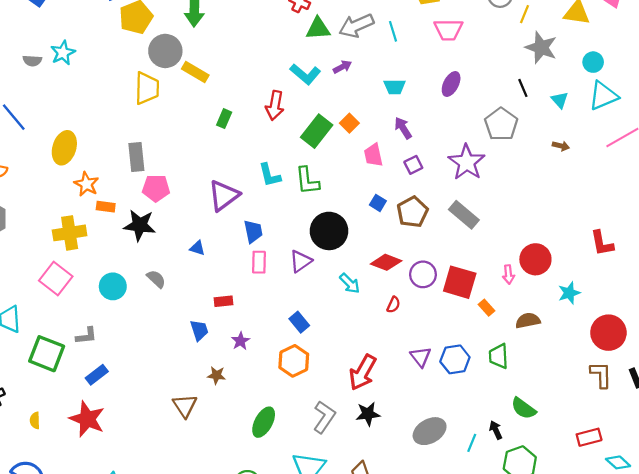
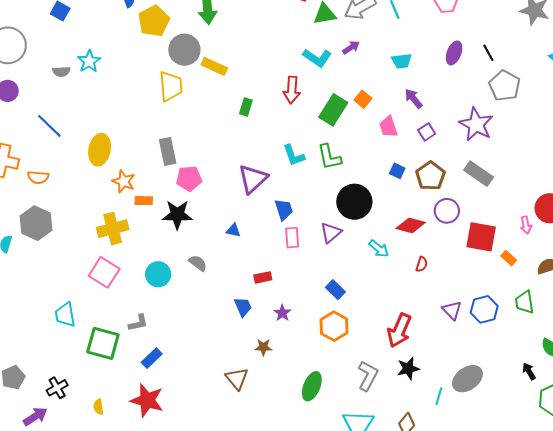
black line: (523, 88) -> (488, 53), moved
purple circle: (423, 274) -> (447, 211), moved
cyan line: (472, 443) -> (439, 396), moved

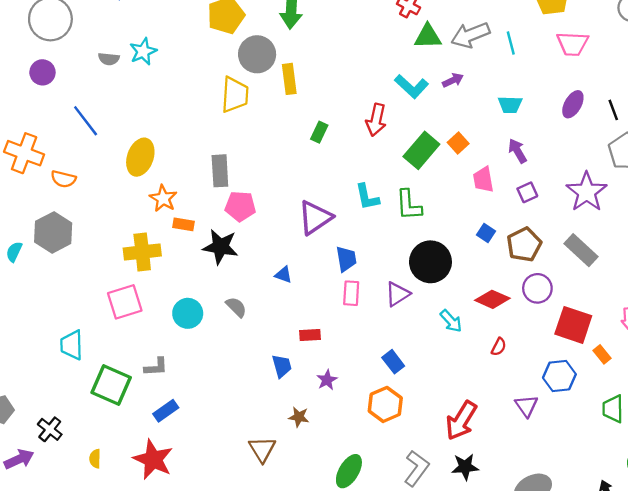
yellow rectangle: (214, 66) -> (289, 79), turned 50
pink square: (104, 272) -> (125, 302), turned 32
blue hexagon: (484, 309) -> (559, 376), moved
black cross: (57, 388) -> (50, 429), turned -30

